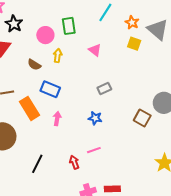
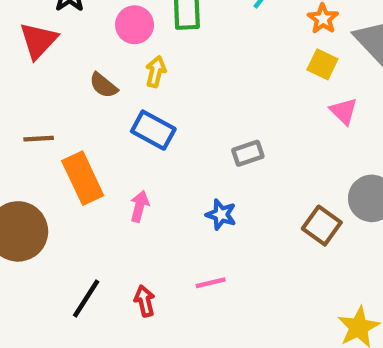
pink triangle: (95, 50) -> (344, 111), moved
blue rectangle: (50, 89) -> (153, 130), moved
red arrow: (74, 162) -> (145, 301), moved

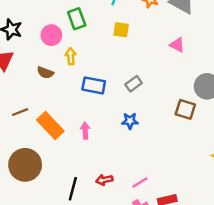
yellow square: (322, 64) -> (121, 30), moved
blue rectangle: (153, 130) -> (94, 85), moved
pink line: (211, 283) -> (140, 183), moved
red arrow: (145, 301) -> (104, 180), turned -70

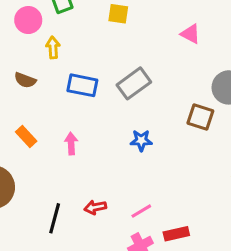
brown semicircle: (45, 73) -> (25, 80), moved
gray rectangle: (134, 84) -> (134, 83), size x1.5
blue star: (130, 121) -> (141, 140), moved
orange rectangle: (50, 125) -> (26, 136), size x0.6

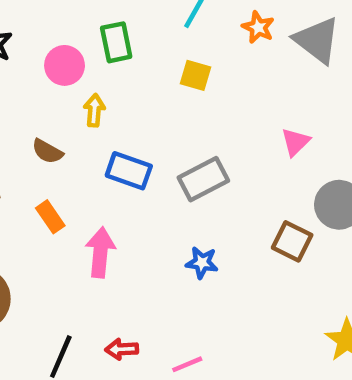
pink triangle: (190, 34) -> (295, 142), moved, turned 40
orange rectangle: (26, 136) -> (50, 217), moved
pink arrow: (71, 144) -> (100, 252), size x1.5

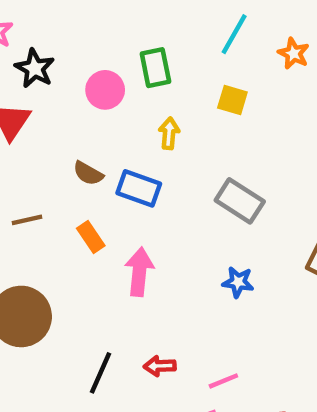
yellow arrow: (94, 110) -> (169, 133), moved
blue rectangle: (129, 171) -> (139, 188), moved
gray rectangle: (203, 179) -> (240, 201), turned 60

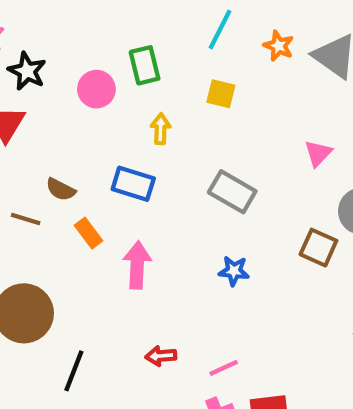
brown semicircle: (88, 173) -> (61, 189), moved
brown line: (27, 220) -> (26, 219), turned 32
black line: (100, 373) -> (74, 371), moved

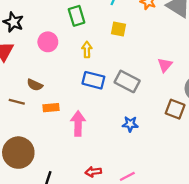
pink circle: (96, 89) -> (48, 42), moved
pink triangle: (318, 153) -> (165, 65), moved
blue rectangle: (133, 184) -> (93, 80), moved
orange rectangle: (88, 233) -> (51, 108), turned -56

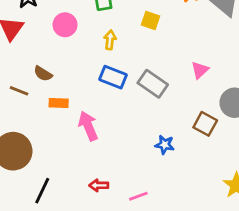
pink arrow: (78, 123) -> (88, 126), turned -30
blue star: (130, 124) -> (165, 145), moved

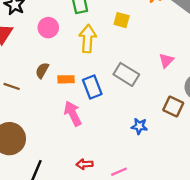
yellow arrow: (110, 40) -> (88, 39), size x1.6
brown semicircle: (43, 74) -> (42, 70), moved, turned 91
blue rectangle: (113, 77) -> (92, 87), moved, turned 50
orange rectangle: (59, 103) -> (66, 79), moved

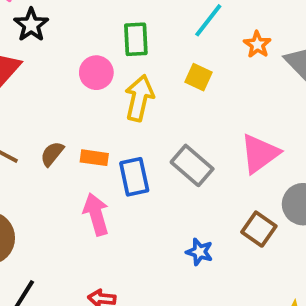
pink circle: (48, 28) -> (96, 73), moved
pink triangle: (166, 60) -> (260, 154), size x1.6
brown semicircle: (42, 70) -> (52, 154), moved

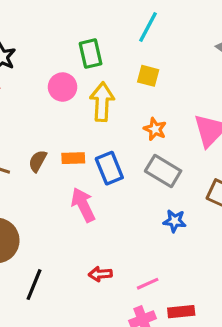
orange star: (257, 45) -> (155, 129), moved
gray rectangle: (192, 165) -> (163, 171), moved

